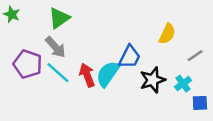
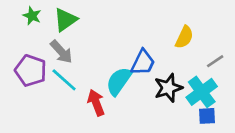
green star: (12, 14) -> (32, 16), moved
red arrow: (87, 75) -> (96, 103), moved
cyan cross: (183, 84) -> (202, 92), size x1.6
blue square: (200, 103) -> (207, 116), moved

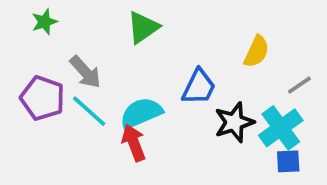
green star: (32, 16) -> (44, 22), turned 30
green triangle: (65, 20) -> (143, 27), moved
cyan semicircle: (119, 81) -> (141, 113), moved, turned 32

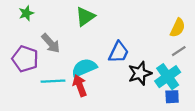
yellow semicircle: (257, 52) -> (178, 28), moved
cyan line: (89, 111) -> (53, 81), moved, turned -45

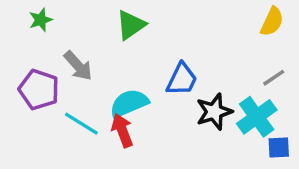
yellow semicircle: (178, 28) -> (272, 22), moved
cyan line: (53, 81) -> (81, 124), turned 35
blue square: (172, 97) -> (279, 147), moved

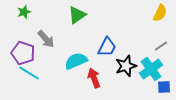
cyan line: (81, 124) -> (29, 73), moved
red arrow: (122, 130) -> (94, 78), moved

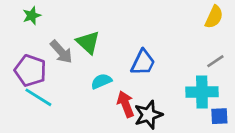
green triangle: (77, 15) -> (88, 42), moved, turned -42
cyan semicircle: (76, 61) -> (101, 81), size x0.7
black star: (126, 66) -> (148, 115), moved
cyan cross: (151, 69) -> (202, 92), turned 35

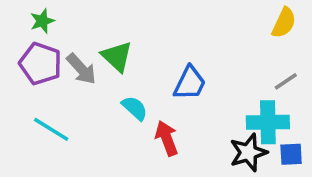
purple pentagon: (30, 71) -> (40, 64), moved
cyan semicircle: (101, 81) -> (135, 108), turned 65
black star: (148, 115) -> (248, 152), moved

